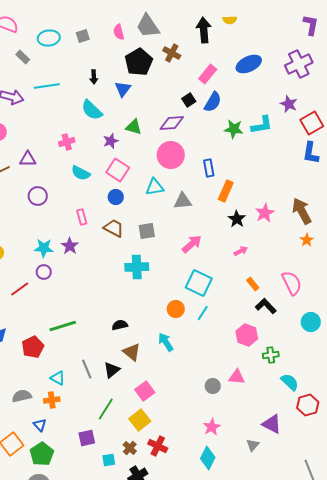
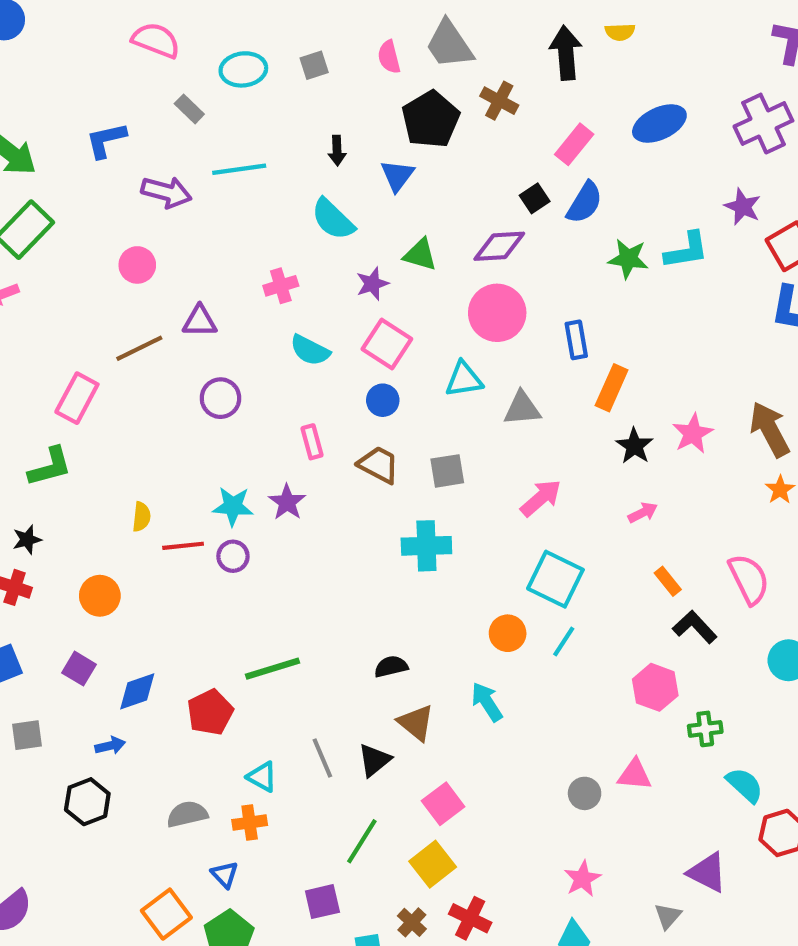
red line: (20, 289) -> (183, 546), moved, turned 30

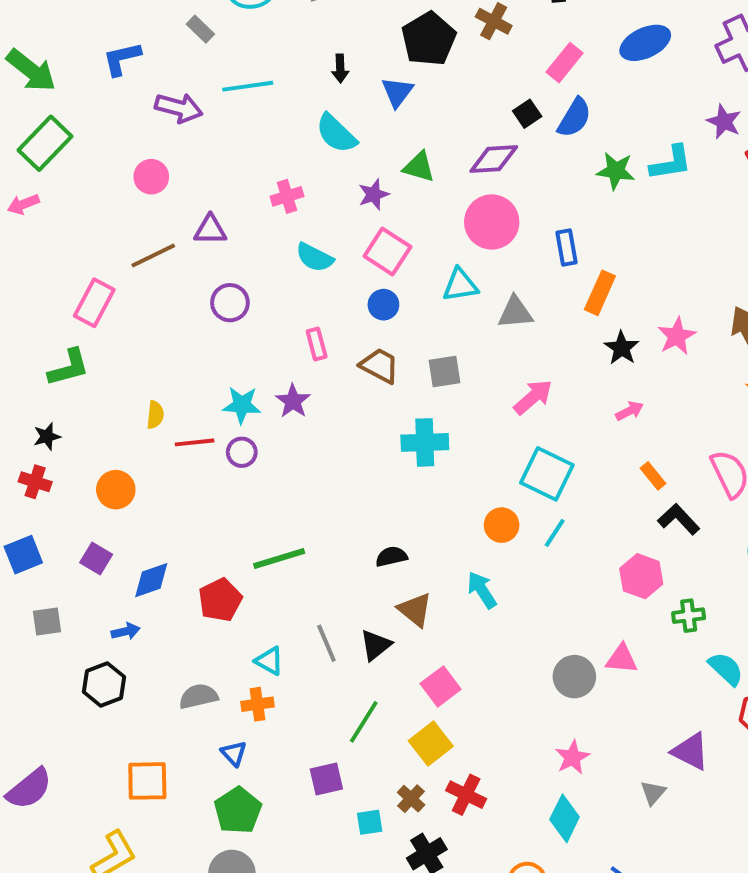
gray circle: (585, 793) -> (574, 677), size x1.4
orange square: (166, 914) -> (147, 781), moved, turned 36

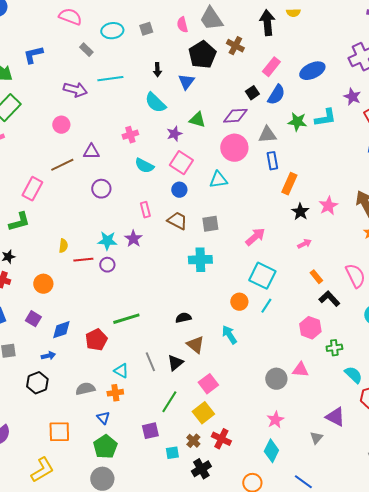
blue ellipse: (645, 43) -> (312, 71), moved
blue L-shape: (122, 59) -> (33, 55), moved
gray triangle: (515, 313) -> (267, 135), moved

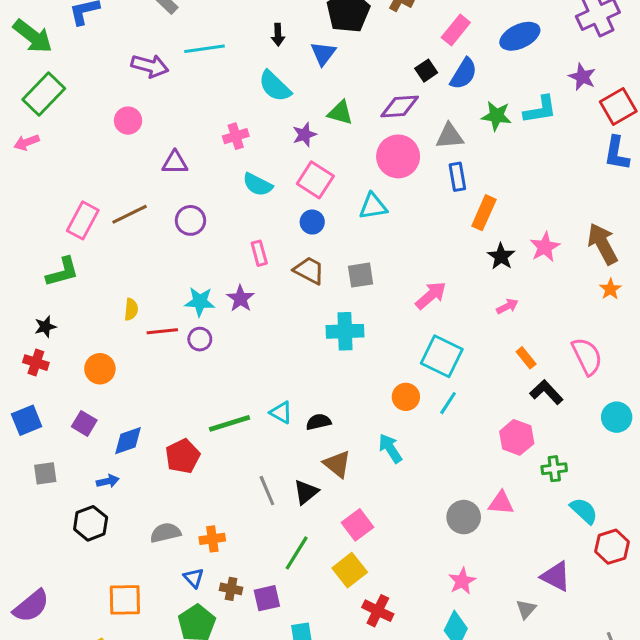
brown line: (62, 165) -> (130, 214), moved
cyan triangle: (121, 371) -> (281, 412), moved
brown cross: (193, 441) -> (231, 589), moved, turned -32

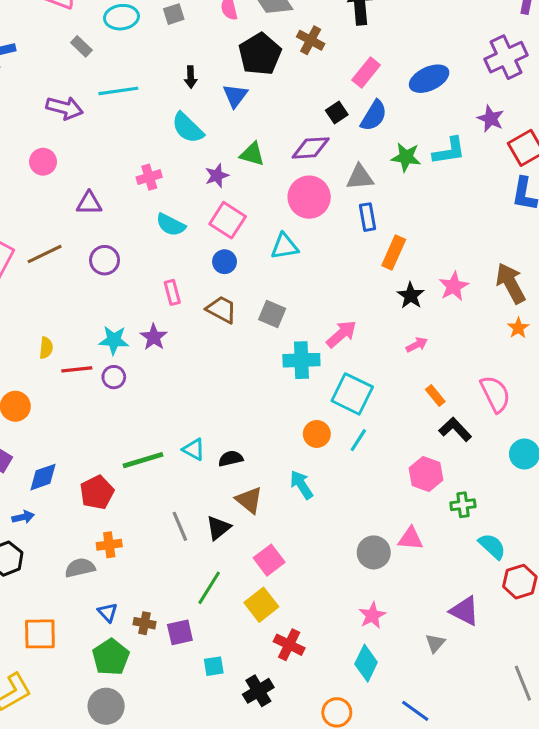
gray square: (361, 275) -> (272, 314), turned 32
cyan cross: (345, 331) -> (301, 360), moved
orange cross: (212, 539) -> (109, 545), moved

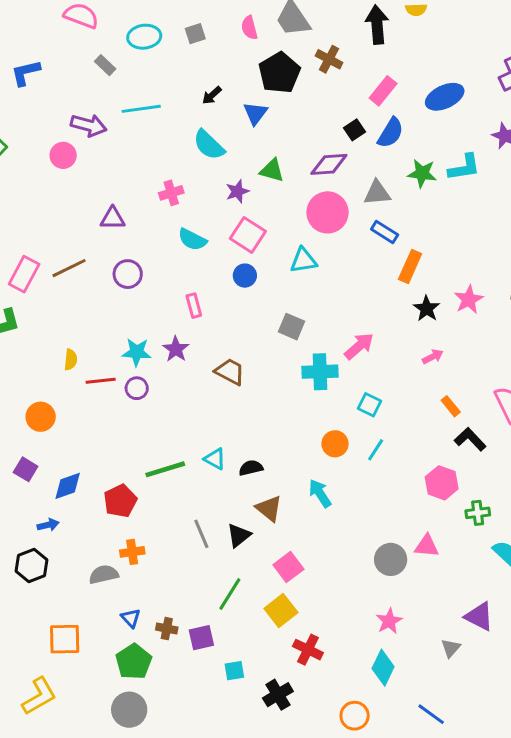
black arrow: (191, 77) -> (212, 95), turned 50
pink circle: (43, 162) -> (63, 155), moved
blue rectangle: (368, 217) -> (385, 232), turned -48
brown trapezoid: (221, 309) -> (230, 372), moved
cyan square: (352, 394) -> (370, 405), size x0.6

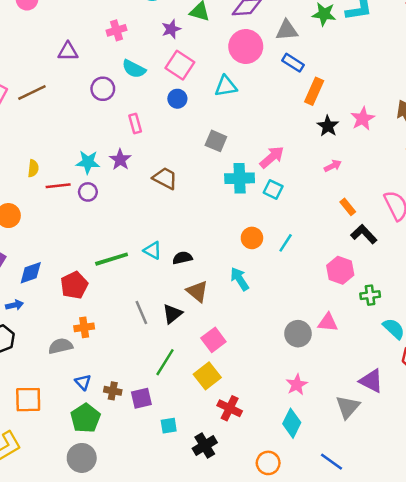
purple circle: (128, 274) -> (103, 89), moved
cyan square: (370, 405) -> (273, 189), moved
gray triangle: (451, 648) -> (348, 407), size x1.5

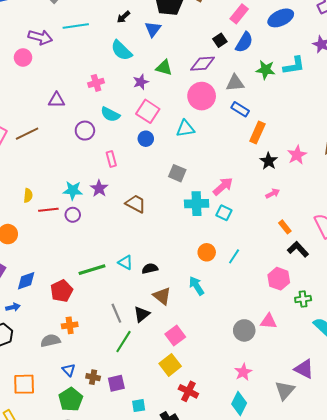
green line: (165, 362) -> (123, 342), moved

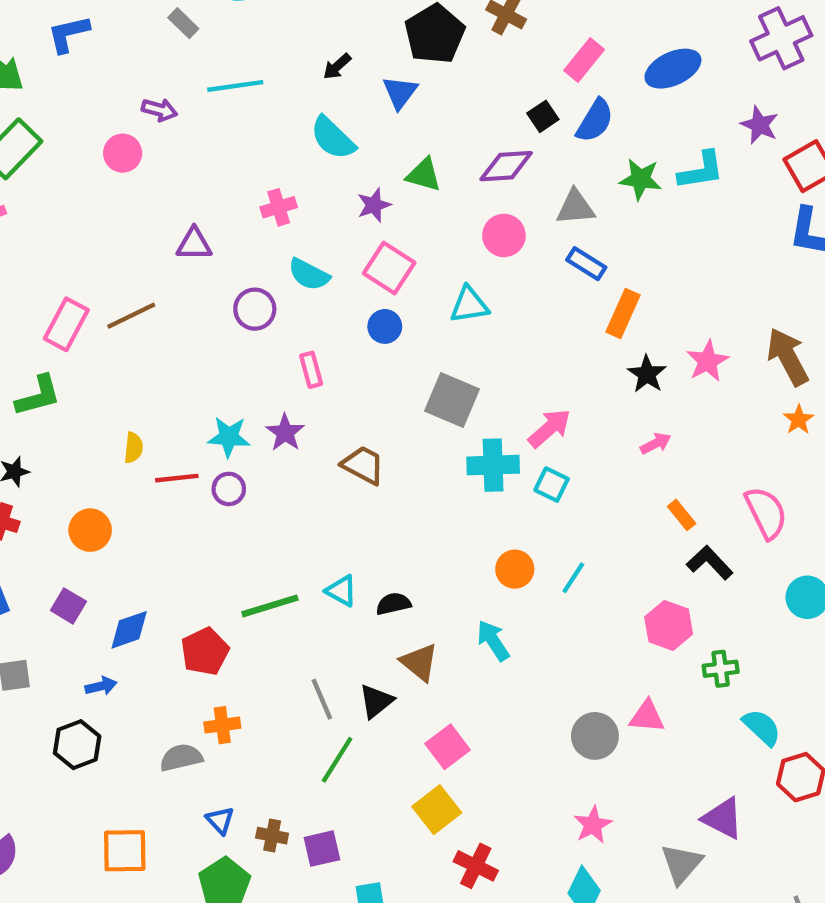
purple arrow: (40, 37) -> (159, 110), size x0.7
pink circle: (202, 96) -> (504, 235), size x0.7
gray square: (177, 173) -> (452, 400), size x1.4

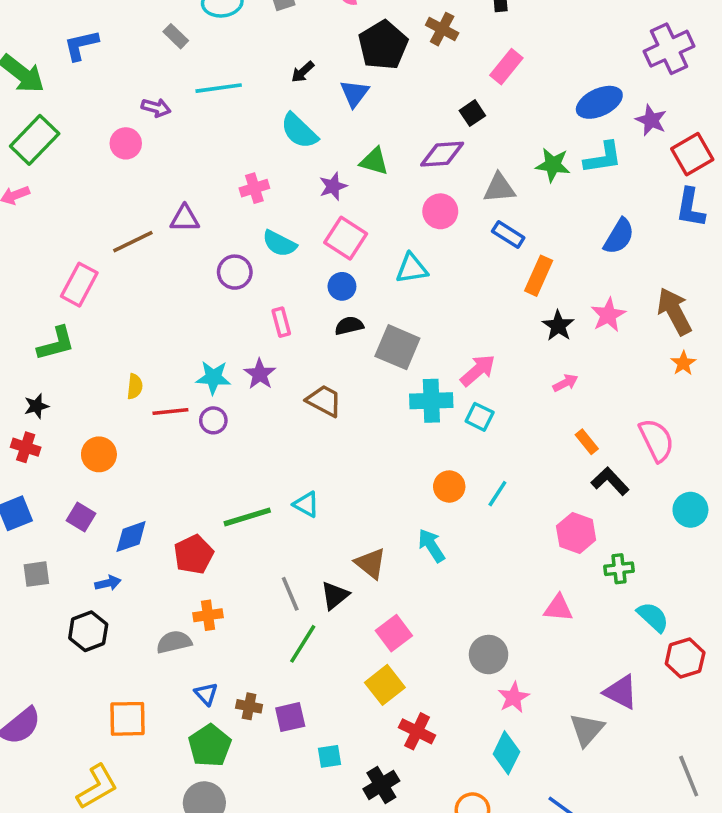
blue ellipse: (673, 69) -> (599, 102), moved
blue semicircle: (595, 121) -> (619, 236), moved
brown line: (131, 316) -> (133, 242), moved
black semicircle: (393, 604) -> (349, 326), moved
gray circle: (595, 736) -> (489, 655), moved

